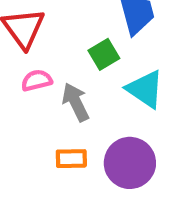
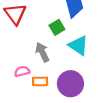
pink semicircle: (37, 80) -> (22, 71), moved

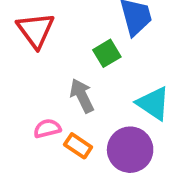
cyan triangle: (78, 45) -> (153, 103), moved
orange rectangle: (40, 81) -> (78, 146), turned 35

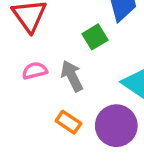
pink semicircle: (47, 128) -> (35, 71), moved

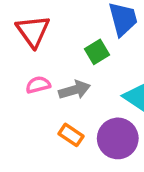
gray arrow: (72, 76) -> (74, 90), turned 100

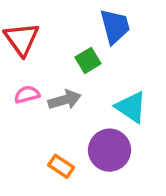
orange rectangle: (71, 135) -> (61, 166), moved

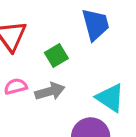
green square: (88, 60) -> (56, 55), moved

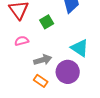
gray arrow: (50, 91) -> (43, 60), moved

